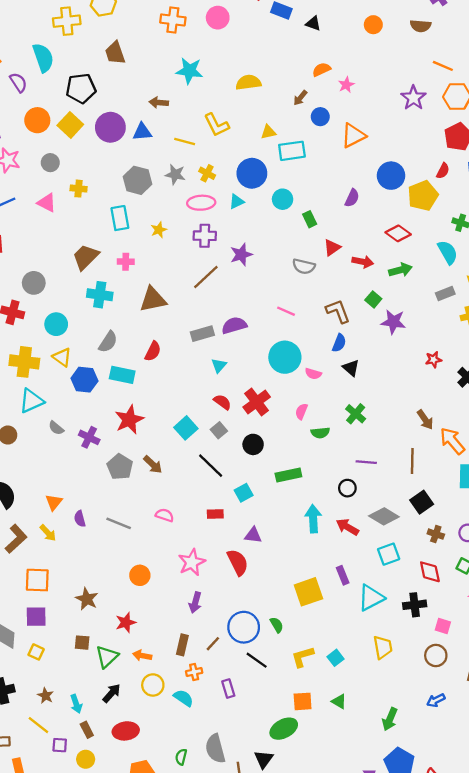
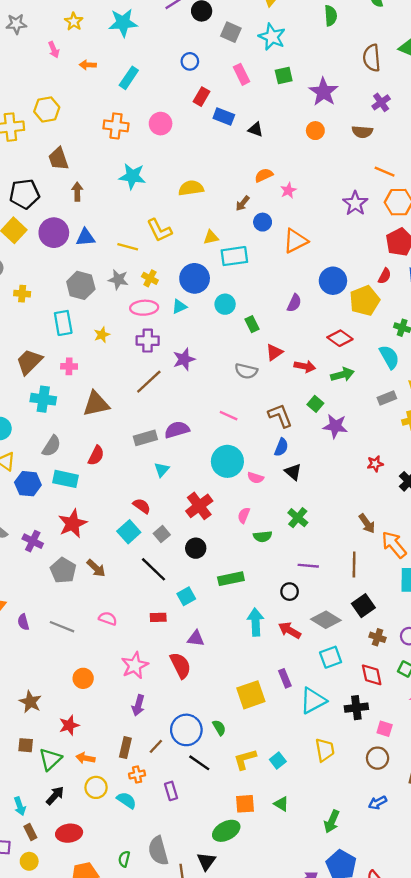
brown arrow: (159, 103) -> (77, 192), moved, turned 84
red semicircle: (222, 402) -> (142, 506), moved

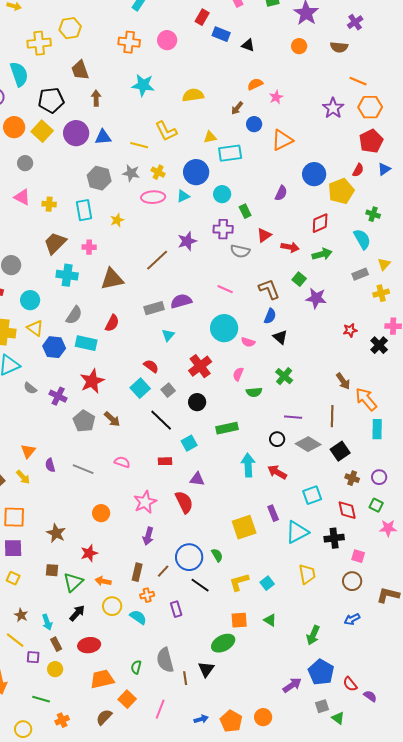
yellow cross: (22, 294) -> (49, 204), moved
red diamond: (340, 338) -> (320, 223), turned -60
purple cross: (148, 341) -> (223, 229), moved
gray diamond: (326, 620) -> (308, 444), moved

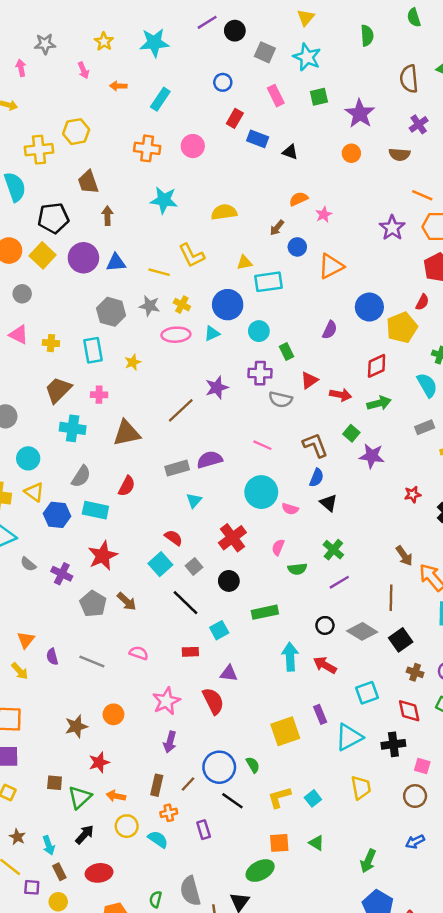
purple line: (293, 417) -> (339, 582), moved, turned -36
brown star: (56, 533) -> (76, 726), moved, turned 30

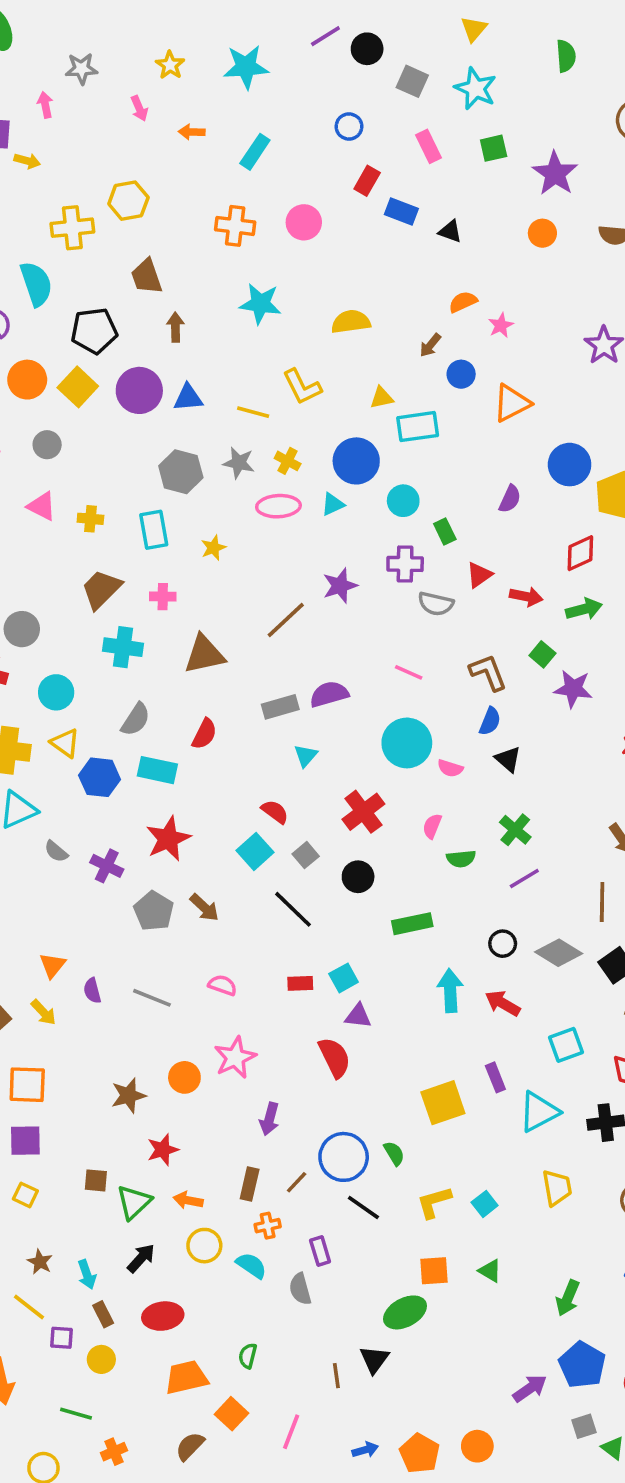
cyan square: (219, 630) -> (344, 978), moved
pink star: (166, 701) -> (235, 1058), moved
gray semicircle: (190, 891) -> (300, 1289), moved, size x0.7

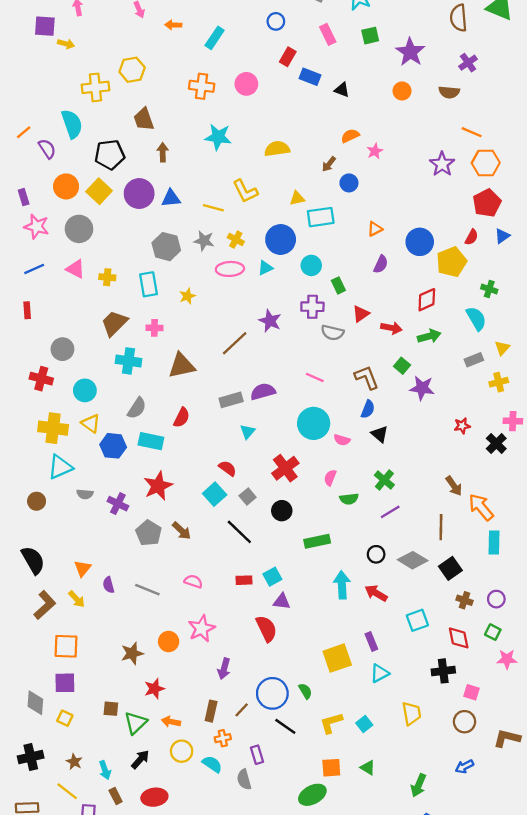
orange triangle: (512, 403) -> (375, 229), moved, size x0.6
gray circle: (47, 445) -> (79, 229), size x1.5
purple star: (340, 586) -> (270, 321), turned -30
gray semicircle: (56, 851) -> (85, 494), turned -35
cyan triangle: (539, 1112) -> (380, 673), moved, size x0.7

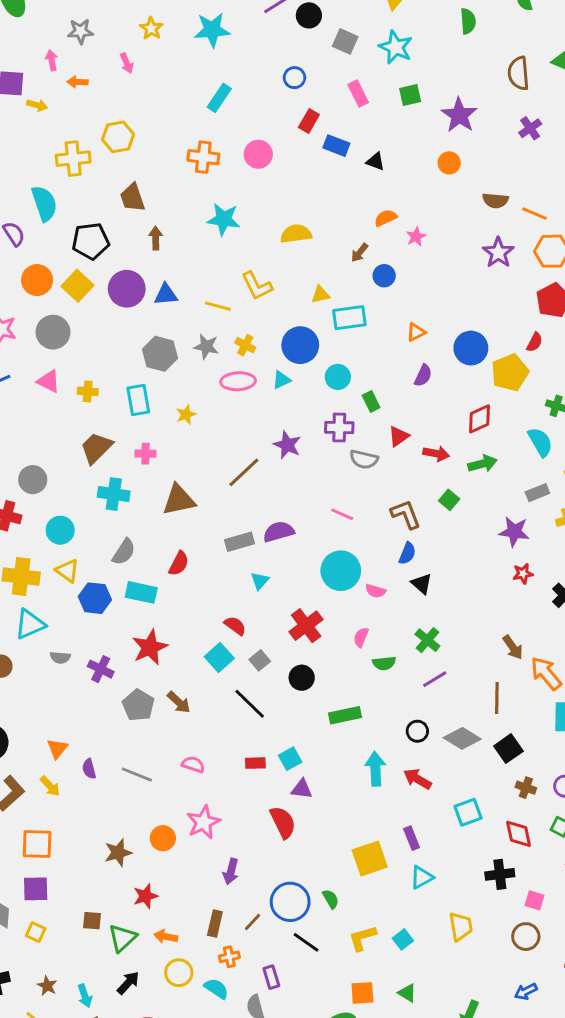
orange arrow: (173, 25) -> (78, 82), moved
brown semicircle: (449, 92) -> (495, 201), moved
purple star: (422, 388) -> (514, 532), moved

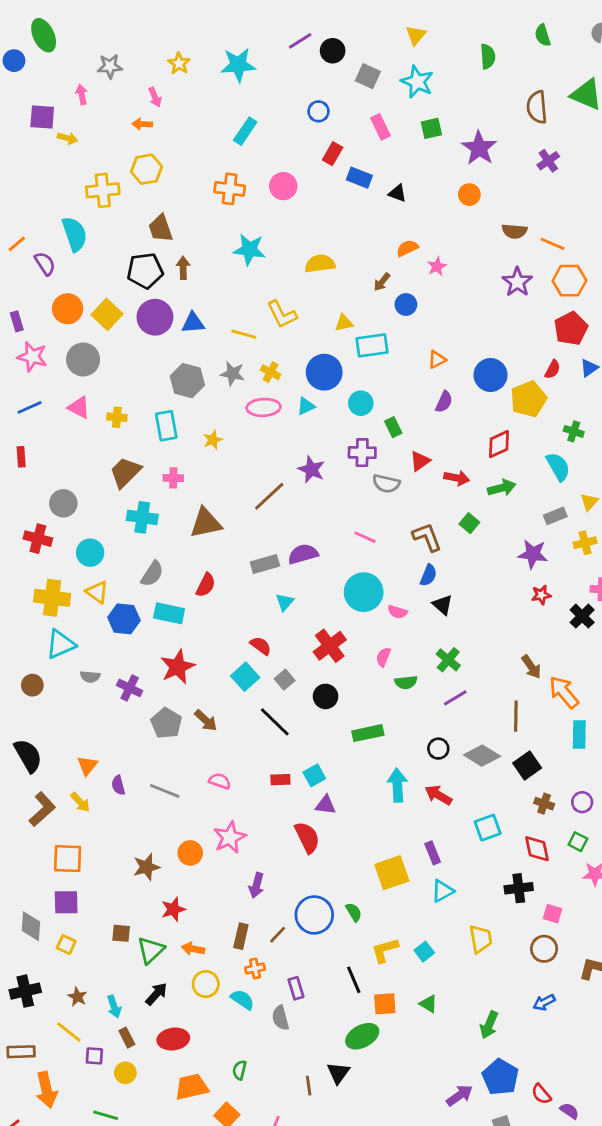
orange arrow: (78, 82) -> (142, 124), moved
black pentagon: (91, 241) -> (145, 271), moved
black line: (306, 942) -> (354, 980), moved, turned 32

